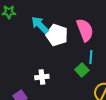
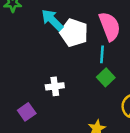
cyan line: (91, 57) -> (102, 54), moved

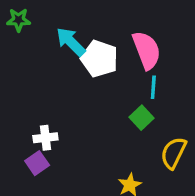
cyan line: (102, 54) -> (153, 87), moved
white cross: (55, 86) -> (45, 138), moved

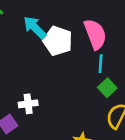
green square: (141, 118) -> (107, 88), moved
white cross: (45, 138) -> (28, 104), moved

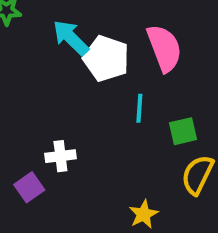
cyan line: (101, 64) -> (139, 108), moved
green square: (107, 88) -> (183, 131), turned 30

